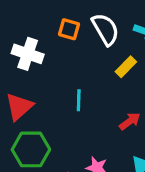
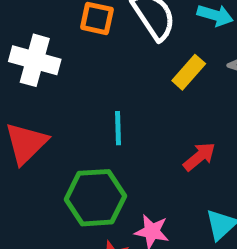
green hexagon: (31, 149) -> (95, 198), moved

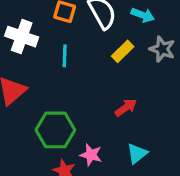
cyan line: (118, 128) -> (65, 56), moved

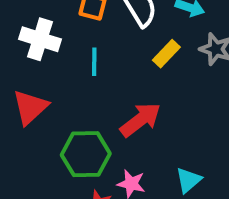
red arrow: (126, 108) -> (140, 120), moved, size x1.5

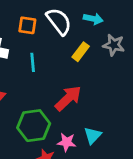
cyan triangle: (188, 180) -> (93, 135), moved

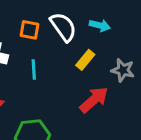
gray star: (114, 45) -> (123, 70), moved
red arrow: (68, 98) -> (94, 100), moved

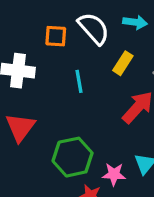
cyan line: (34, 70) -> (79, 81), moved

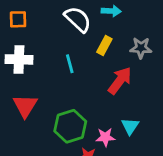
orange square: (56, 36) -> (18, 19), moved

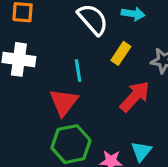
red triangle: (25, 106) -> (64, 102), moved

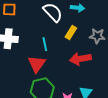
red arrow: (135, 96) -> (80, 59), turned -140

